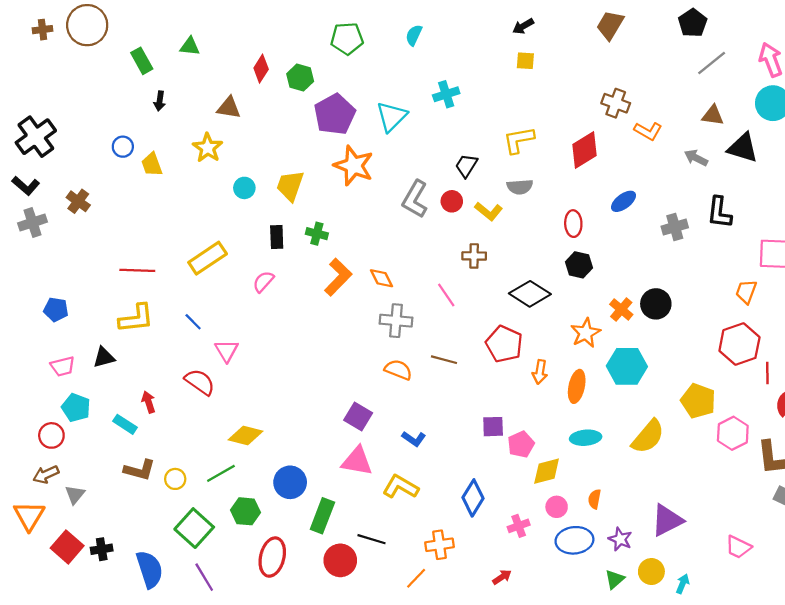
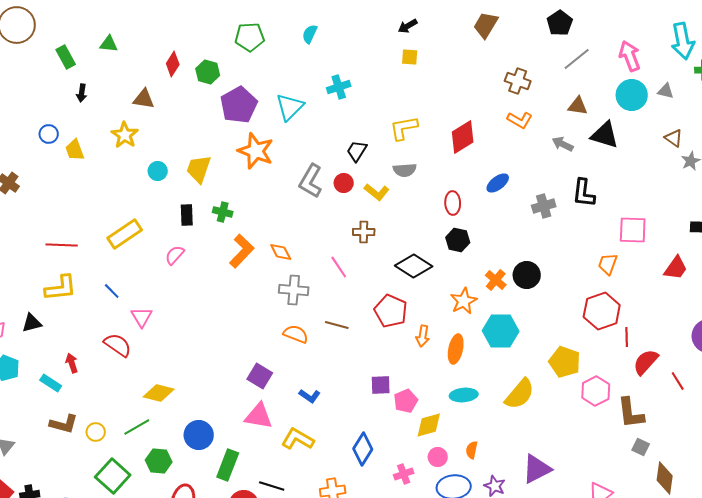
brown cross: (616, 103) -> (518, 81), moved

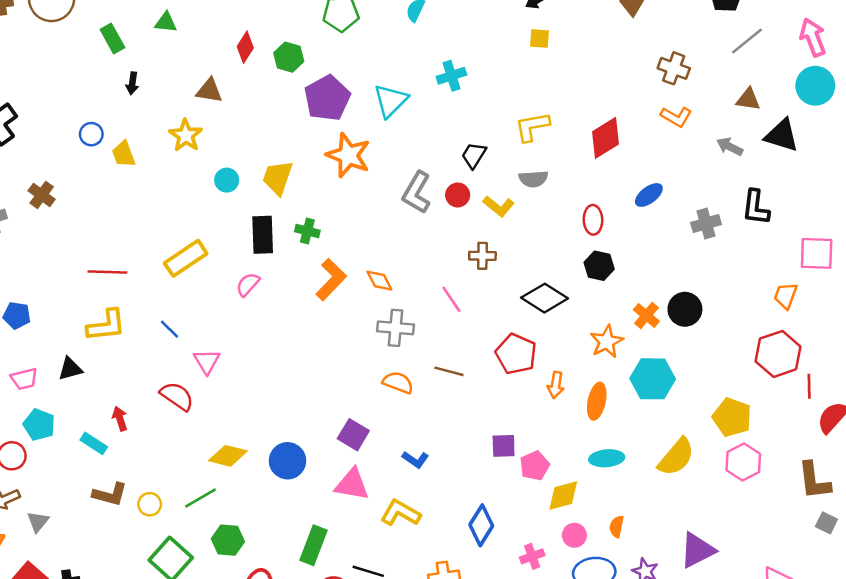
black rectangle: (187, 215) -> (263, 235), size x1.4
pink hexagon: (596, 391) -> (743, 462), moved
blue circle: (199, 435) -> (287, 461), moved

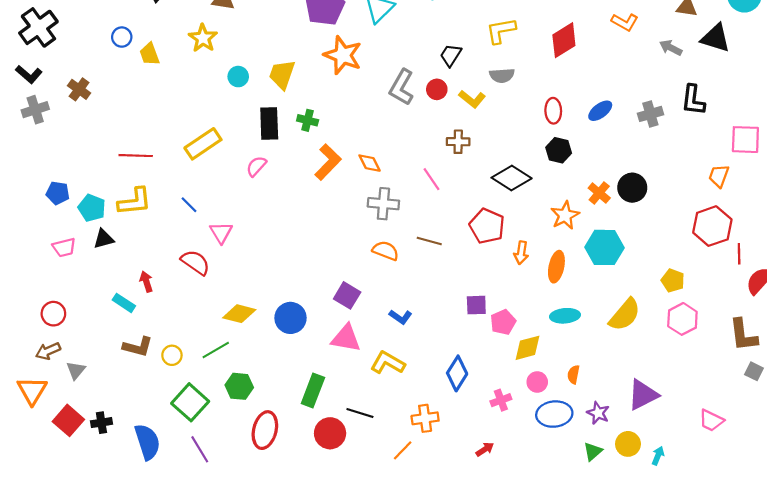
blue ellipse: (649, 195) -> (600, 111), moved
yellow pentagon: (732, 417) -> (673, 281), size x0.7
cyan pentagon: (39, 425) -> (92, 208), moved

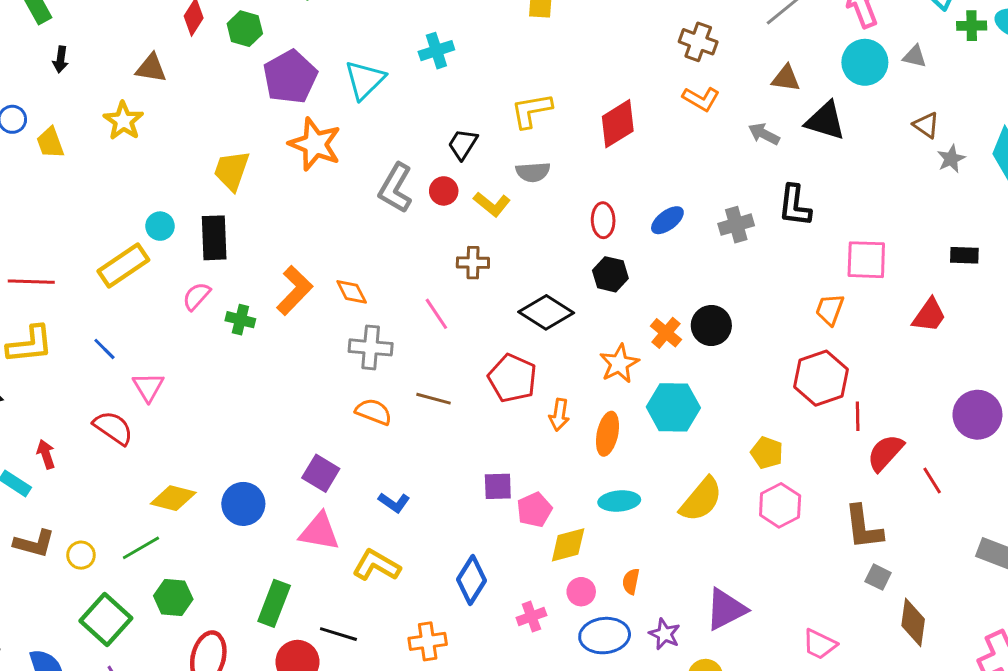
cyan circle: (238, 77) -> (160, 226), moved
green cross: (308, 120) -> (240, 320), moved

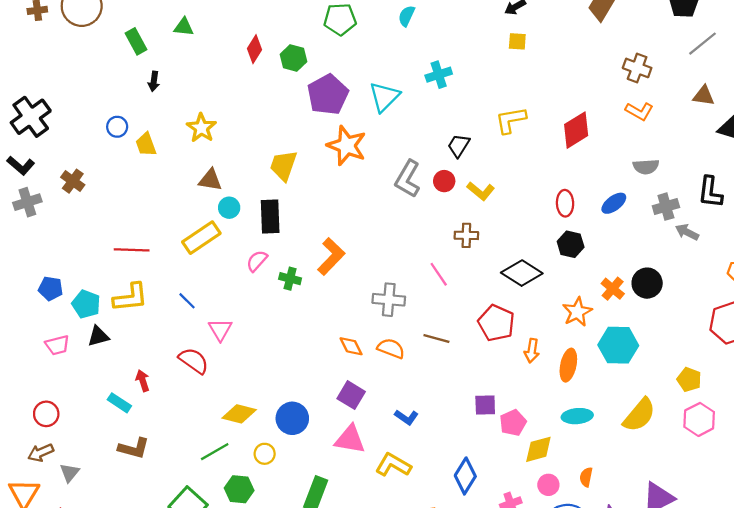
brown triangle: (151, 68) -> (210, 180), moved
gray arrow: (764, 134) -> (687, 232), moved
gray semicircle: (533, 172) -> (646, 167), moved
orange diamond: (352, 292) -> (351, 346), moved
yellow circle: (81, 555) -> (265, 454), moved

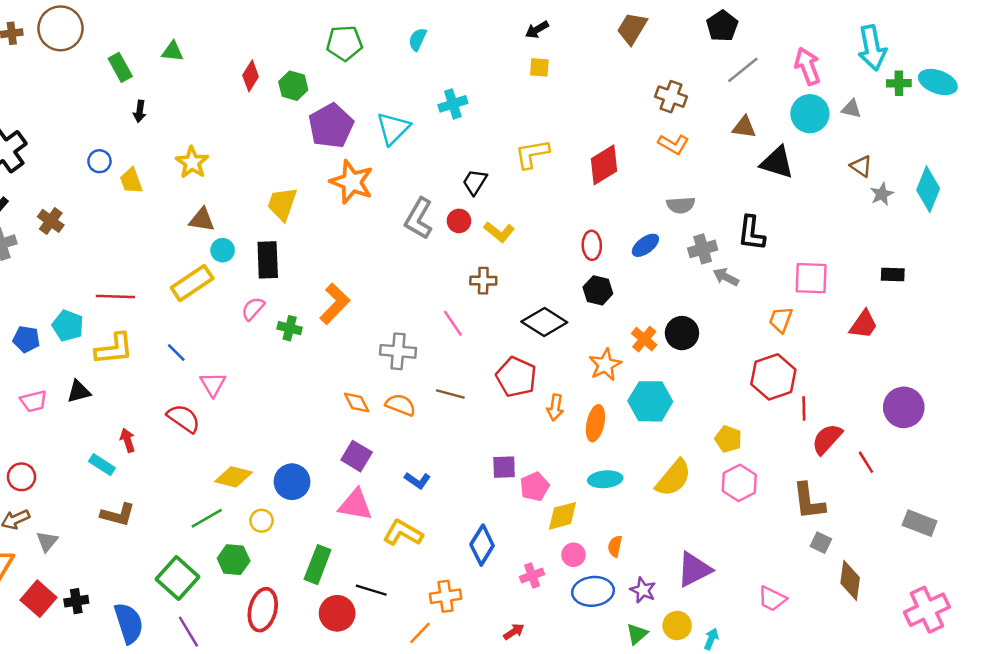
cyan pentagon: (86, 304) -> (68, 326), moved

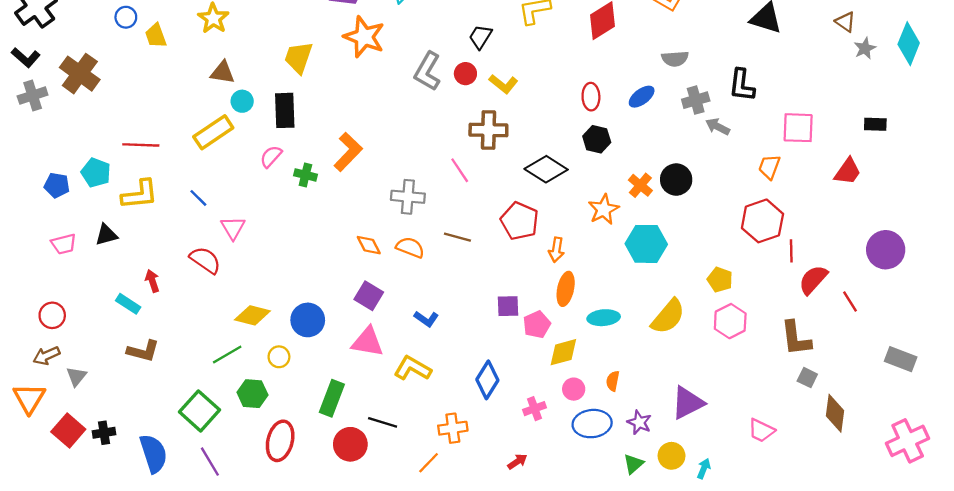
brown cross: (51, 221) -> (80, 74), size x1.6
brown cross: (483, 281) -> (488, 130), size x1.5
orange ellipse: (595, 423) -> (566, 289), moved

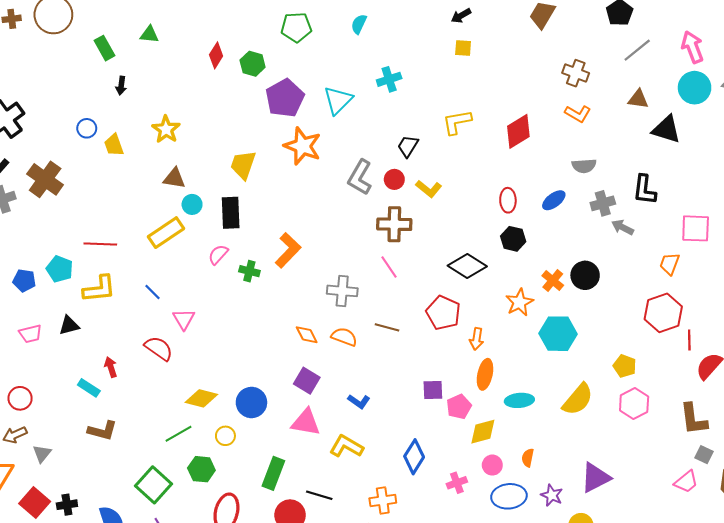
brown cross: (488, 130) -> (394, 224), moved
pink trapezoid: (761, 430) -> (686, 482), moved, turned -65

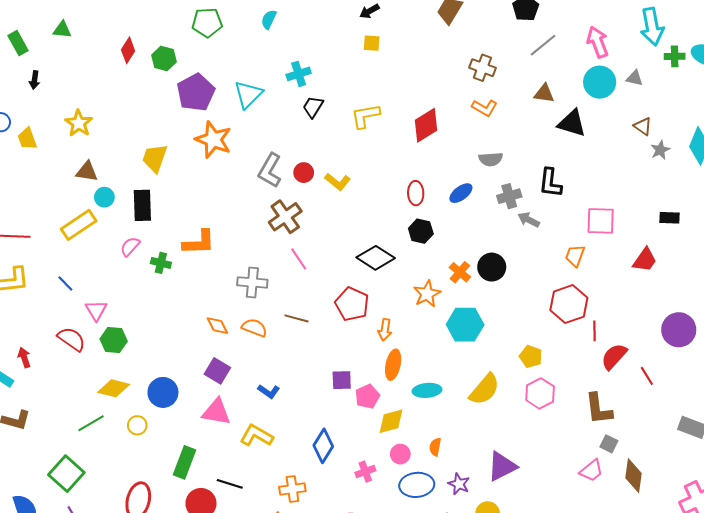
black trapezoid: (408, 146) -> (313, 107), moved
brown cross: (394, 224) -> (285, 217), moved, turned -36
orange L-shape: (288, 250) -> (199, 242), turned 44
green hexagon: (201, 469) -> (114, 340), moved

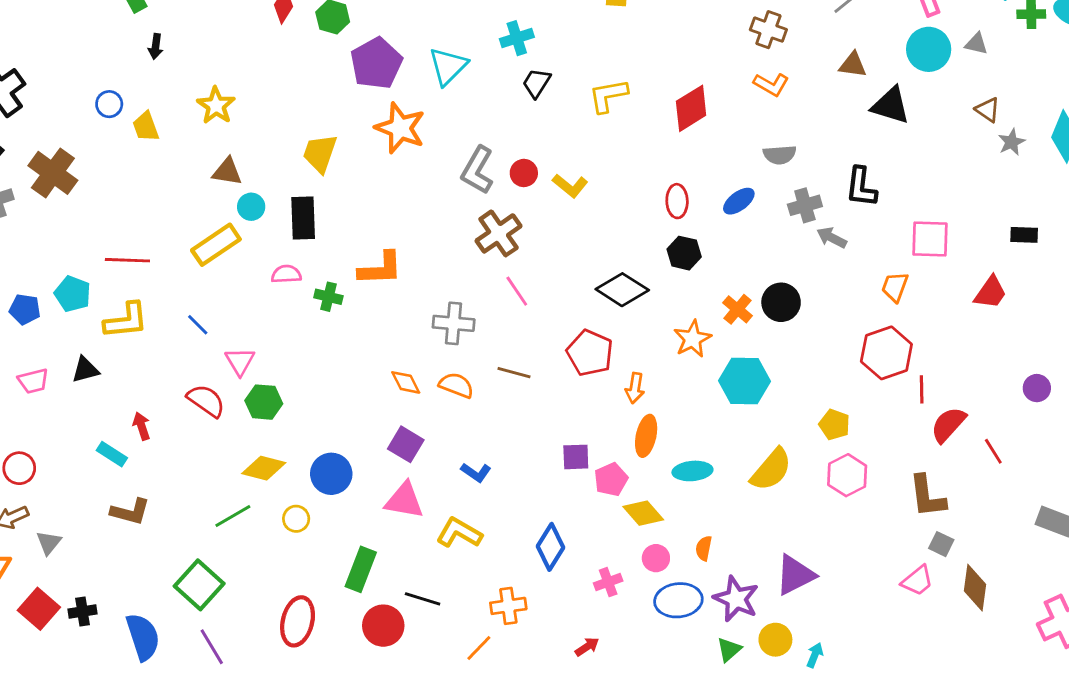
pink semicircle: (130, 247) -> (286, 274), turned 45
purple circle: (679, 330) -> (1037, 388), size x0.6
yellow diamond: (391, 421) -> (643, 513), turned 64
purple star: (459, 484) -> (736, 599), size x1.5

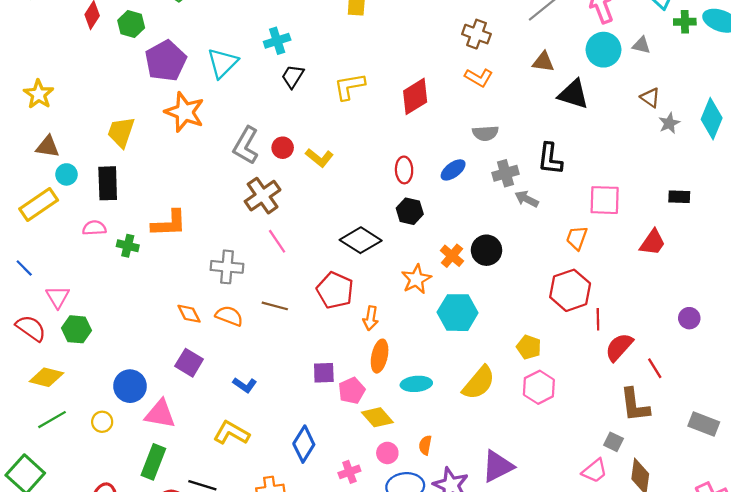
yellow diamond: (264, 468) -> (46, 377), moved
brown L-shape: (927, 496) -> (635, 405), moved
pink triangle: (404, 500) -> (160, 414), moved

